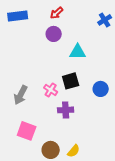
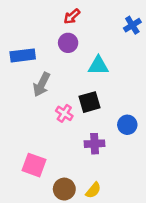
blue rectangle: (18, 16) -> (23, 55), moved
blue circle: (101, 89) -> (127, 125), moved
gray arrow: (21, 95) -> (42, 84), moved
purple cross: (66, 110) -> (95, 144), moved

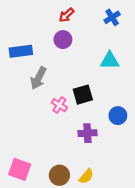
blue cross: (132, 25) -> (112, 17), moved
cyan triangle: (98, 66) -> (110, 61), moved
pink square: (34, 165) -> (20, 169), moved

